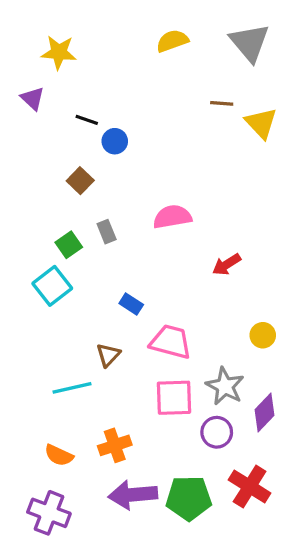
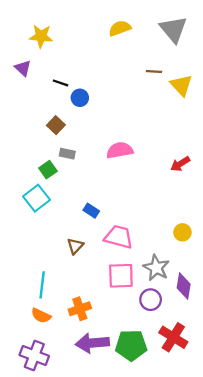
gray rectangle: (107, 232) -> (67, 154), moved, turned -56
red arrow: (227, 265) -> (180, 164), moved
cyan line: (72, 388) -> (42, 285), moved, turned -70
purple diamond: (264, 413) -> (184, 286), turned -35

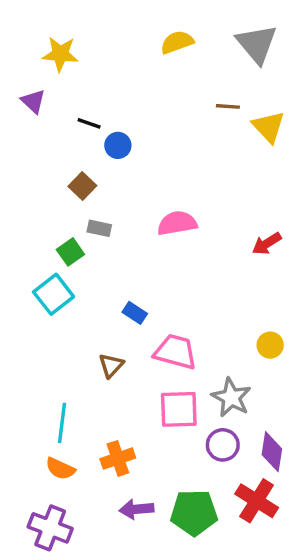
purple diamond: (184, 286) -> (272, 452), moved
purple arrow: (92, 343) -> (136, 509), size x0.7

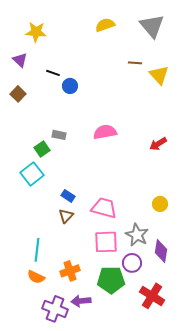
brown square: (82, 186) -> (18, 94), moved
blue rectangle: (135, 313) -> (68, 196), moved
purple diamond: (272, 452) -> (161, 251), moved
green pentagon: (194, 513) -> (111, 280), moved
purple cross: (50, 528) -> (55, 309), moved

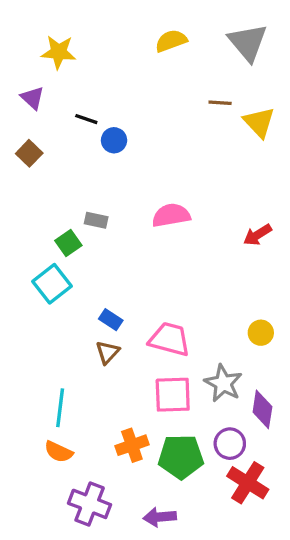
purple circle: (132, 263) -> (230, 444), moved
orange cross: (70, 271) -> (132, 445), moved
purple arrow: (81, 301) -> (160, 517), moved

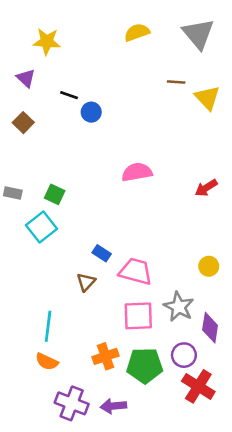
gray rectangle: (96, 220) -> (13, 193), moved
green square: (68, 243) -> (55, 194), turned -30
blue rectangle: (111, 320) -> (102, 253), moved
purple arrow: (160, 517) -> (113, 406), moved

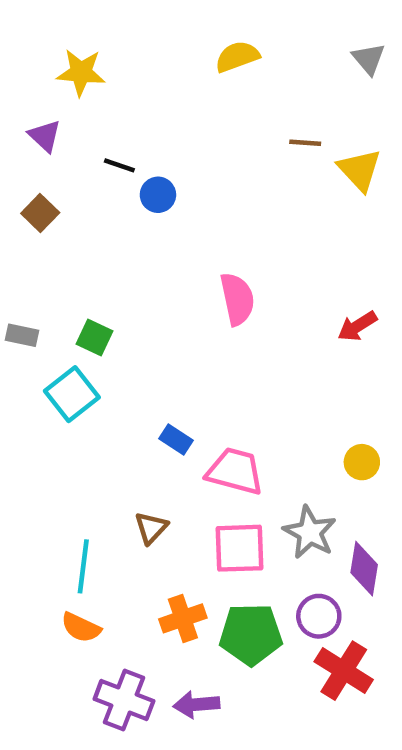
gray triangle: (198, 34) -> (369, 59), moved, size x0.6
pink semicircle: (137, 172) -> (237, 299), turned 88
brown triangle: (86, 282) -> (151, 528), moved

